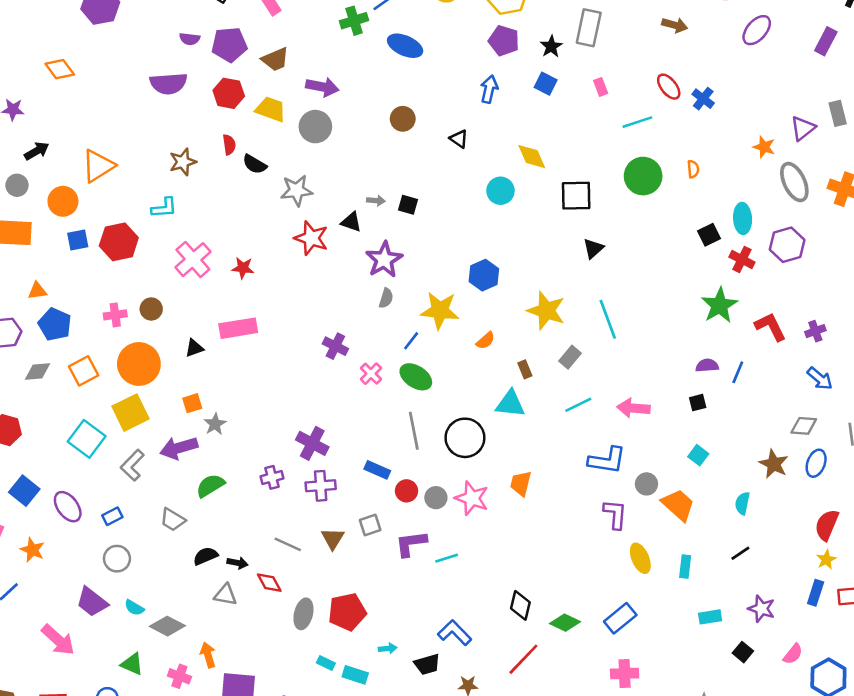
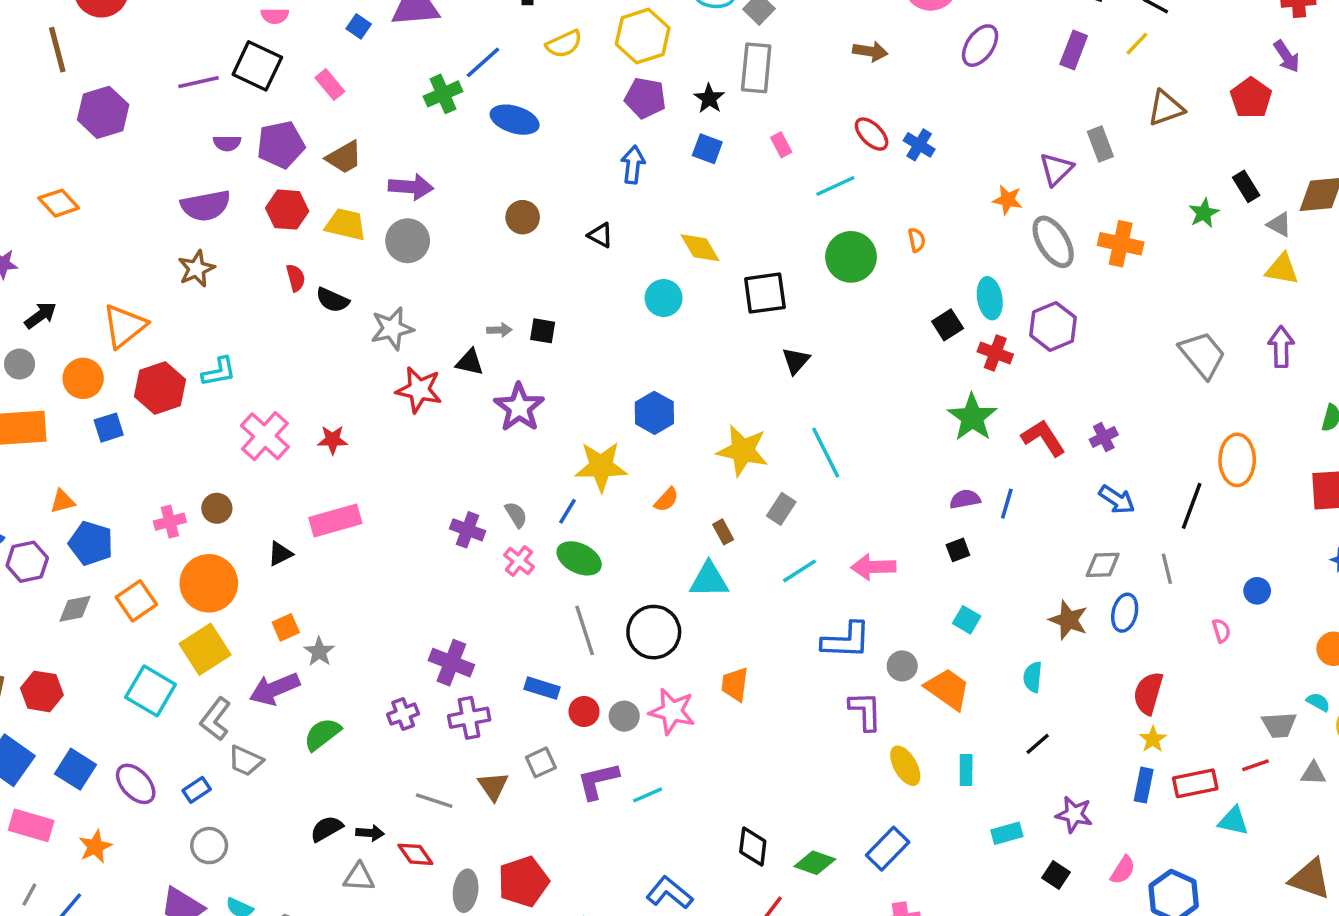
brown star: (183, 162) -> (196, 269), moved
red hexagon: (119, 242) -> (160, 388), moved
gray semicircle: (386, 298) -> (516, 515), moved, turned -42
gray trapezoid: (173, 520) -> (246, 761), moved
orange star: (32, 550) -> (95, 847), turned 30

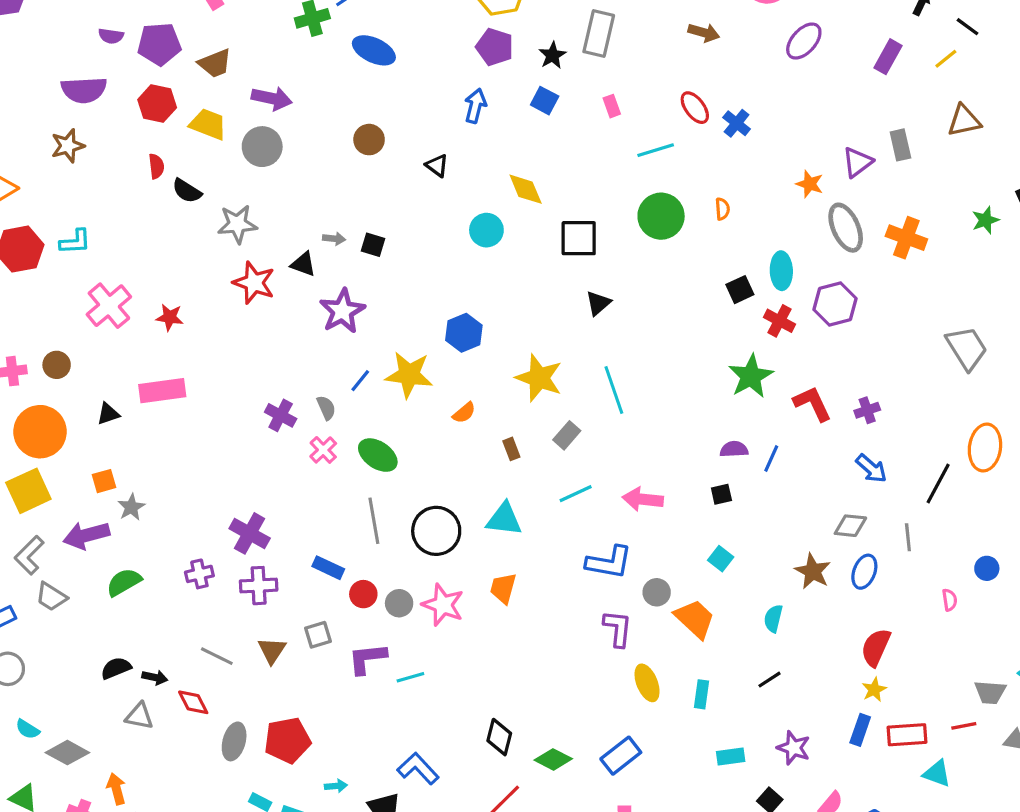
blue line: (567, 511) -> (360, 381), moved
cyan triangle: (709, 580) -> (504, 519), moved

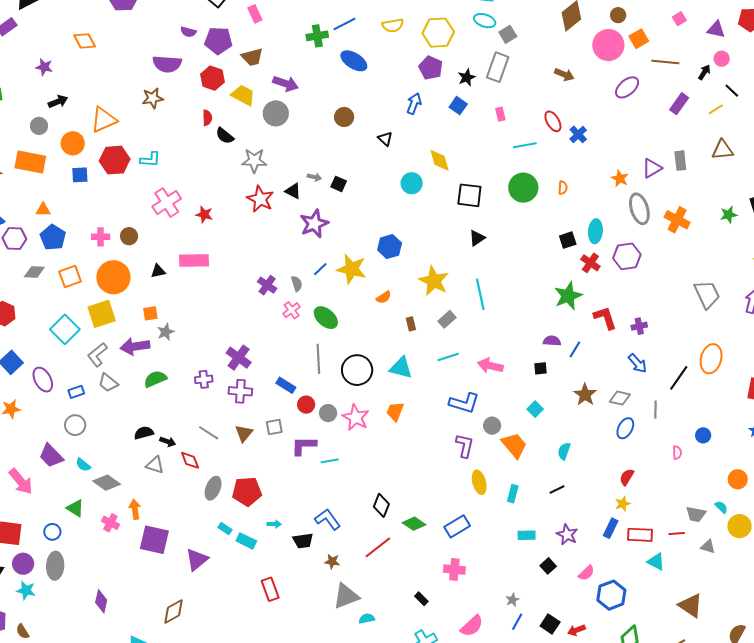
brown star: (813, 571) -> (585, 395), moved
red semicircle: (876, 647) -> (627, 477), size x0.7

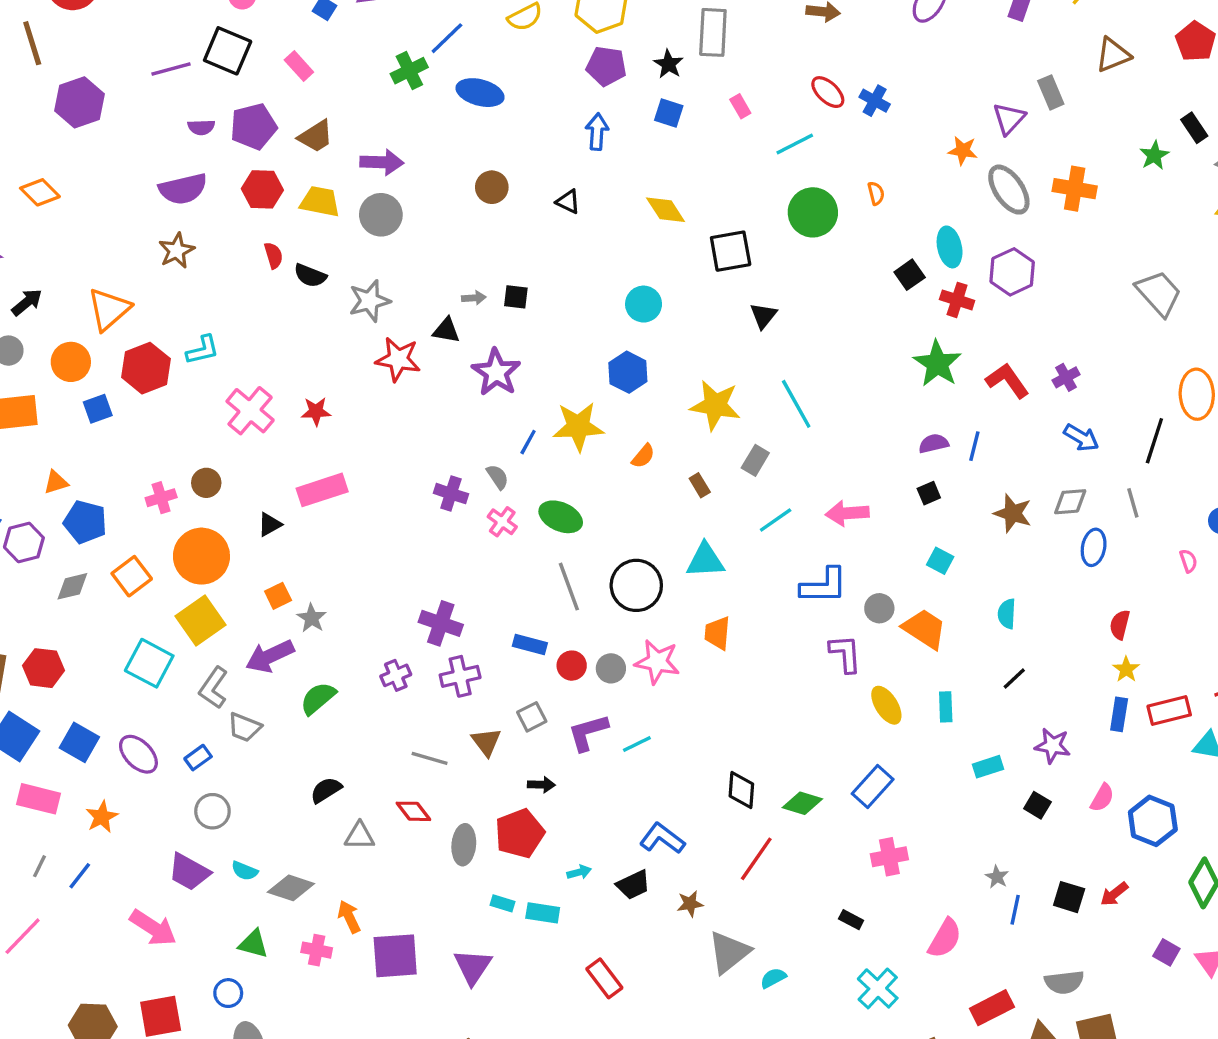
cyan circle: (412, 183) -> (644, 304), moved
black arrow: (168, 442) -> (541, 785), moved

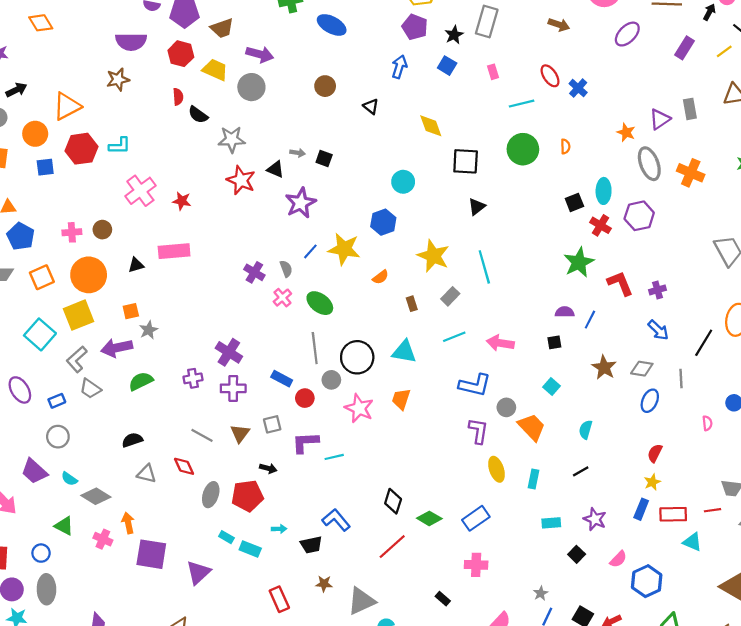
gray circle: (611, 668) -> (331, 380), moved
brown star: (690, 904) -> (324, 584), moved

